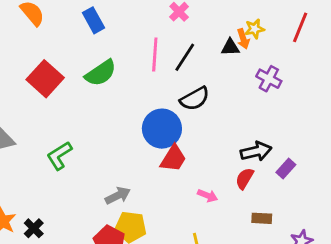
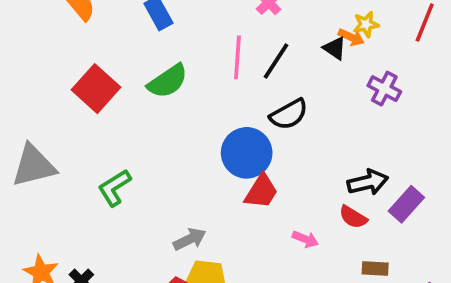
orange arrow: (243, 39) -> (351, 37), turned -48
black triangle: (230, 47) -> (335, 48), turned 36
purple rectangle: (286, 168) -> (406, 204), size x1.4
red semicircle: (245, 178) -> (353, 217), turned -90

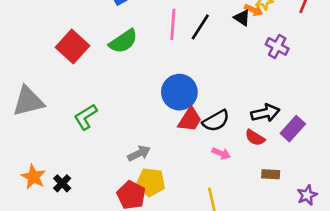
black semicircle: (289, 114) -> (216, 121), moved

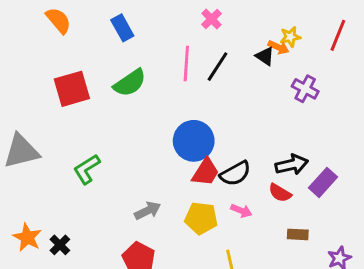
red square: (73, 46) -> (72, 89), turned 32
yellow pentagon: (151, 182) -> (201, 218), moved

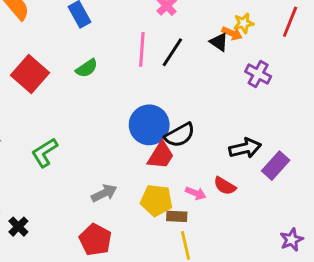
green semicircle: (130, 83) -> (87, 68), size x0.7
red square: (72, 89) -> (30, 74), turned -33
black semicircle: (235, 174) -> (180, 135), moved
red semicircle: (280, 193) -> (225, 186), moved
brown rectangle: (298, 234) -> (177, 216), moved

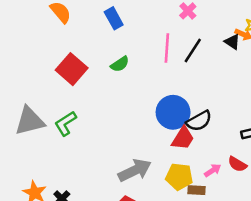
green L-shape: (45, 152) -> (65, 123), moved
gray arrow: (104, 193) -> (135, 170), size x1.5
pink arrow: (196, 193) -> (213, 170), turned -56

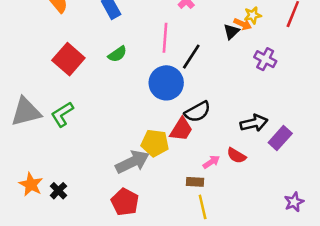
black triangle: (232, 42) -> (231, 32), turned 42
black line: (193, 50) -> (191, 57), moved
blue circle: (173, 112) -> (166, 83), moved
yellow pentagon: (179, 177) -> (155, 143), moved

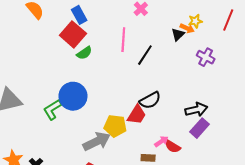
red square: (68, 59) -> (73, 34), moved
blue circle: (166, 83) -> (73, 96), moved
green L-shape: (62, 114) -> (52, 110), moved
purple rectangle: (280, 138) -> (199, 128), moved
red semicircle: (236, 156) -> (173, 147), moved

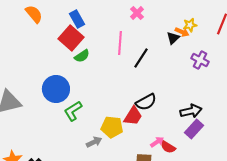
blue circle: (73, 96) -> (56, 89), moved
green L-shape: (52, 110) -> (73, 111), moved
gray arrow: (97, 141) -> (94, 142), size x0.6

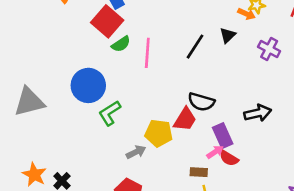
black triangle: (173, 38) -> (228, 35), moved
pink line: (120, 43) -> (147, 53), moved
black semicircle: (146, 102) -> (201, 102), turned 45
purple rectangle: (194, 129) -> (223, 136), moved, turned -66

